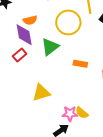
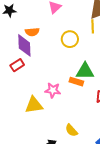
yellow circle: (68, 22) -> (70, 39), size x0.7
green triangle: (50, 47) -> (85, 71), moved, turned 30
pink star: (70, 114) -> (53, 90), moved

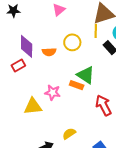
orange semicircle: (32, 32) -> (49, 52), moved
green triangle: (85, 71) -> (86, 75), turned 30
yellow semicircle: (71, 130) -> (69, 134), turned 96

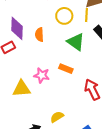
yellow circle: (72, 42) -> (64, 16), moved
orange semicircle: (49, 52) -> (39, 35), turned 88
green triangle: (86, 75) -> (76, 42), moved

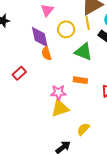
purple diamond: (17, 28) -> (40, 37), moved
yellow triangle: (22, 89) -> (60, 108), moved

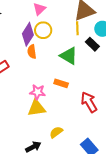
yellow circle: (66, 29) -> (43, 30), moved
purple diamond: (40, 37) -> (28, 34), turned 35

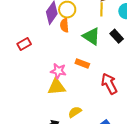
black rectangle: (92, 44) -> (117, 36), moved
orange semicircle: (32, 52) -> (64, 25), moved

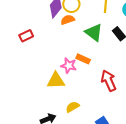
orange semicircle: (64, 25) -> (68, 20), turned 72
pink star: (58, 71) -> (69, 66), moved

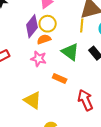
pink star: (69, 66) -> (39, 59), moved
yellow triangle: (56, 81) -> (33, 100), turned 36

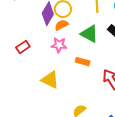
yellow triangle: (33, 100) -> (50, 80), moved

